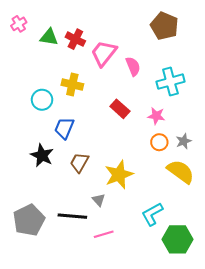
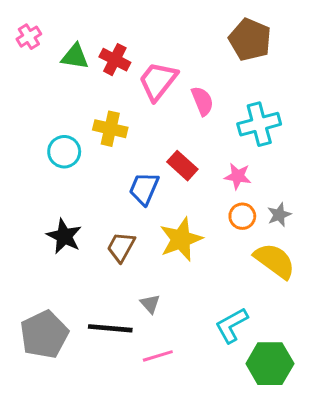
blue trapezoid: (64, 128) -> (144, 189), moved
yellow star: (119, 175) -> (181, 239), moved

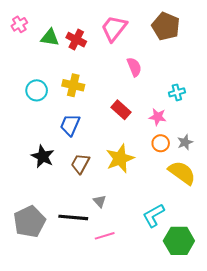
pink trapezoid: (158, 81) -> (114, 28), moved
cyan cross: (259, 124) -> (177, 92), moved, size x0.6
cyan circle: (64, 152) -> (37, 90), moved
blue trapezoid: (144, 189) -> (70, 125), moved

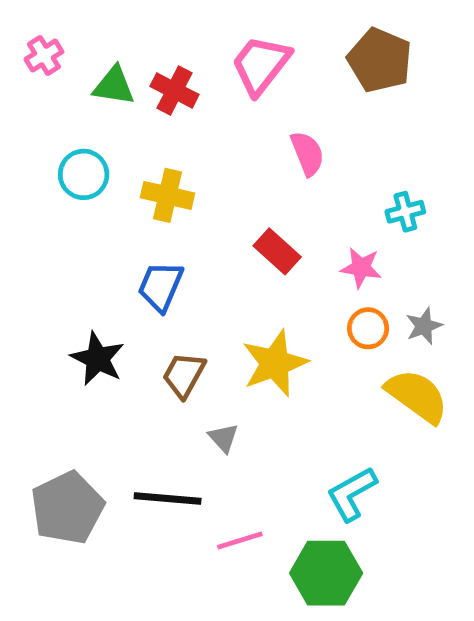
cyan circle: (37, 90) -> (84, 174), moved
gray triangle: (100, 201) -> (223, 438), moved
green hexagon: (179, 241) -> (326, 573), moved

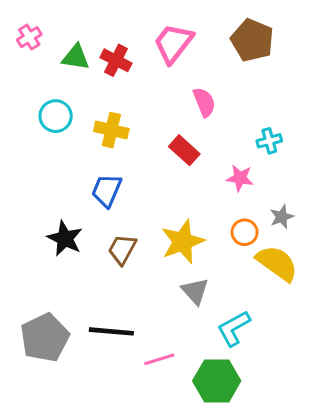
red rectangle: (277, 251) -> (184, 150), moved
orange circle: (368, 328) -> (245, 232), moved
gray triangle: (223, 438) -> (195, 291), moved, size x1.4

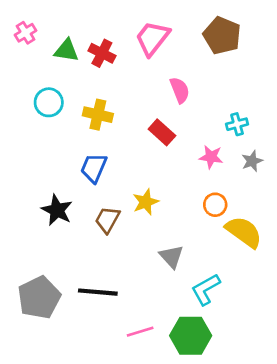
gray star: (282, 217) -> (252, 161), moved
yellow star: (183, 242) -> (146, 202), moved, size x0.7
pink line: (159, 359) -> (140, 332), moved

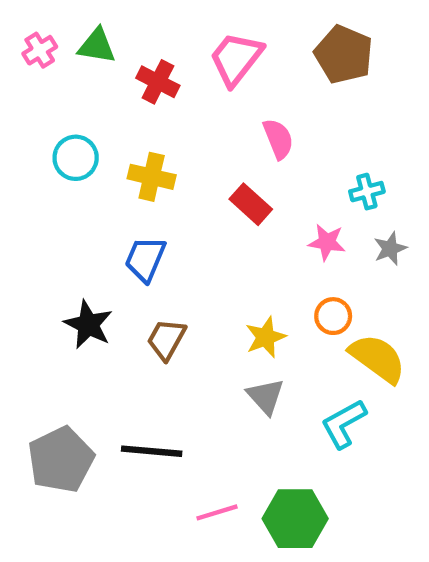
green triangle: (66, 50) -> (97, 46), moved
yellow star: (146, 202) -> (266, 337), moved
cyan L-shape: (206, 289) -> (344, 424), moved

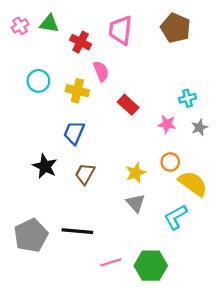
pink trapezoid: (236, 59) -> (121, 30), turned -32
pink semicircle: (278, 139) -> (101, 71), moved

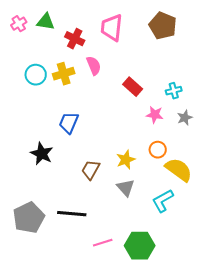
yellow cross: (77, 91) -> (64, 74), moved, turned -30
red rectangle: (128, 105) -> (133, 87), moved
brown trapezoid: (85, 174) -> (91, 170), moved

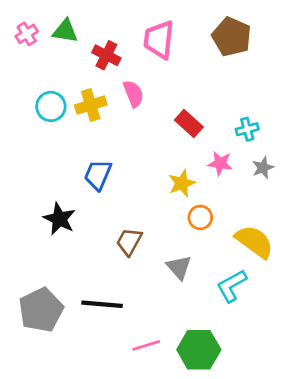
orange circle: (158, 150) -> (200, 217), moved
yellow star: (126, 160) -> (182, 183), moved

